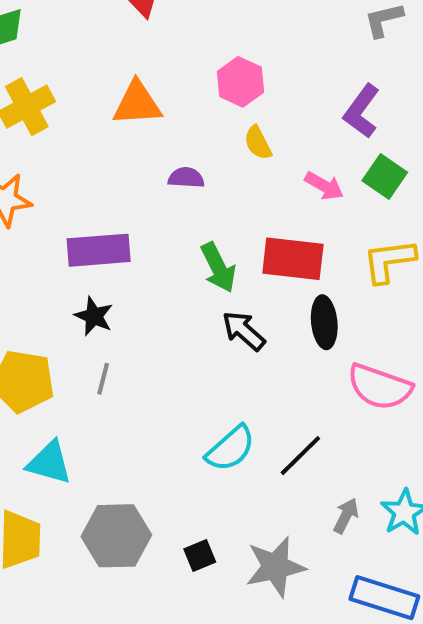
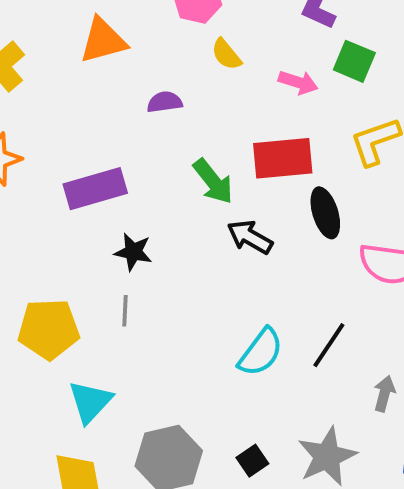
black star: (94, 316) -> (133, 252), moved
cyan triangle: (49, 463) -> (90, 402), turned -51

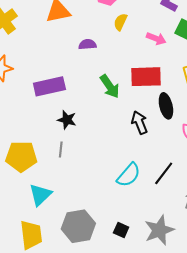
yellow semicircle: (226, 54) -> (120, 22), turned 60
black arrow: (250, 237) -> (139, 123), moved, turned 35
black square: (252, 461) -> (121, 230), turned -35

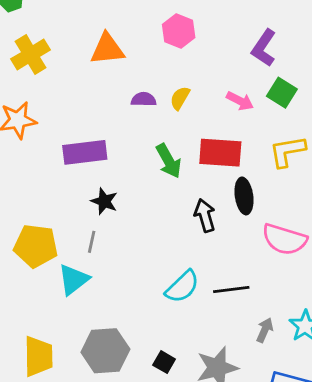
yellow semicircle: (120, 22) -> (180, 98), moved
black line: (164, 173) -> (231, 290), turned 40
cyan triangle: (40, 195) -> (73, 279), moved

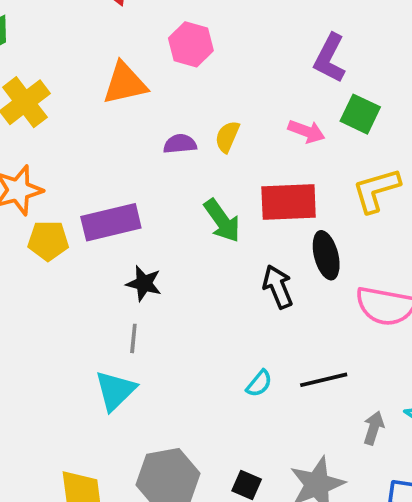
pink hexagon: (179, 31) -> (191, 44), moved
yellow pentagon: (36, 246) -> (48, 241), moved, size x0.7
cyan semicircle: (182, 287) -> (259, 383), size x0.6

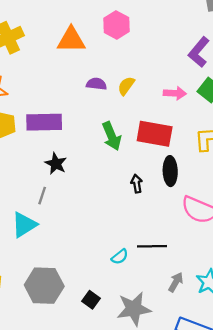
pink arrow: (306, 131) -> (175, 93), turned -30
black arrow: (278, 287) -> (137, 184), size x0.7
cyan semicircle: (259, 383) -> (120, 257), moved

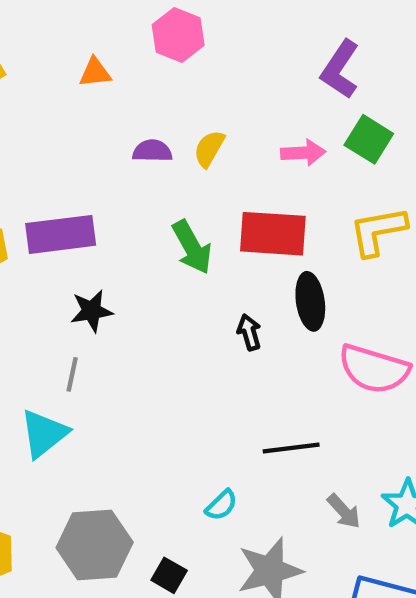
orange triangle: (71, 40) -> (95, 72), size x0.6
black star: (56, 164) -> (92, 311), turned -30
cyan semicircle: (120, 257) -> (221, 505), moved
gray arrow: (176, 282) -> (344, 511), turned 114
black square: (91, 300) -> (169, 575), moved

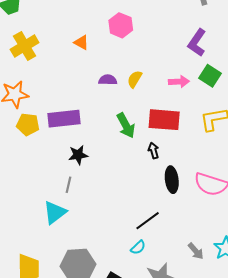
orange triangle: (95, 72) -> (81, 42), turned 35
black ellipse: (310, 301) -> (172, 180), moved
black arrow: (249, 332) -> (153, 151), moved
black line: (291, 448) -> (148, 221), moved, turned -30

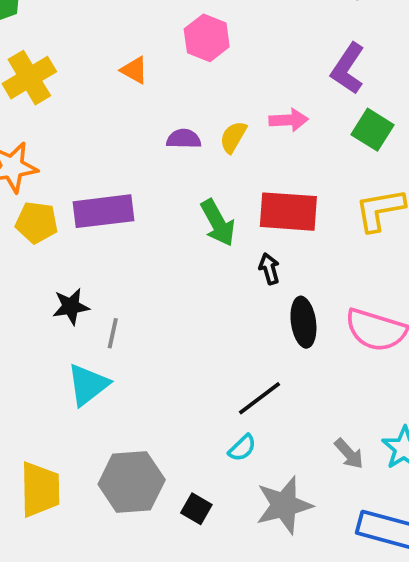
pink arrow: (179, 82) -> (289, 120), moved
black star: (78, 155) -> (71, 306), moved

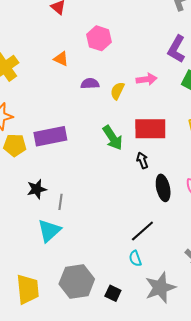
purple semicircle: (184, 139) -> (90, 84), moved
cyan semicircle: (242, 448) -> (135, 258), turned 119

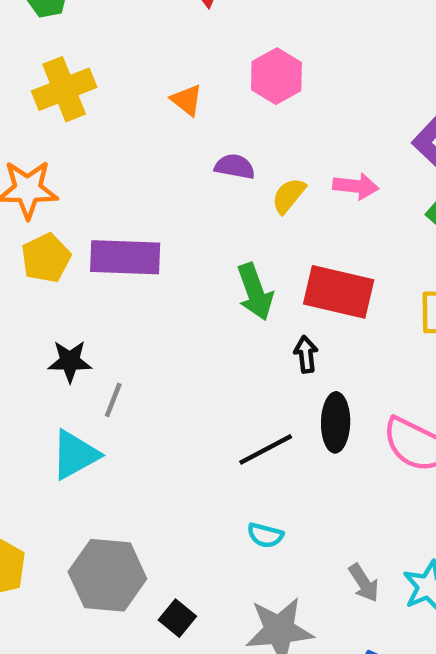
yellow pentagon: (15, 145) -> (46, 258), turned 30
black line: (142, 231) -> (266, 449), moved
cyan semicircle: (135, 258) -> (265, 535), moved, turned -70

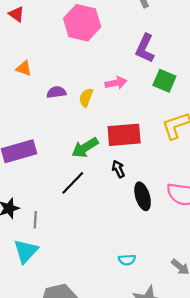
pink hexagon: (276, 76) -> (82, 23), moved, size x1.4
green arrow: (255, 292) -> (85, 148), turned 96
black line: (266, 449) -> (73, 183), moved

